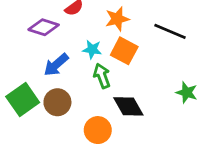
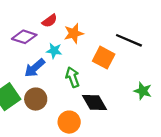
orange star: (117, 19) -> (74, 33), moved
cyan star: (92, 49) -> (54, 51), moved
orange square: (124, 51) -> (104, 58), moved

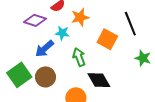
black line: (129, 40) -> (130, 24), turned 45
green star: (143, 91) -> (143, 58), moved

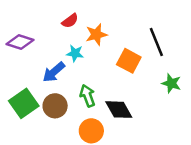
purple diamond: (35, 20) -> (20, 42), moved
green arrow: (79, 57) -> (88, 96), moved

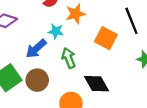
green arrow: (88, 96) -> (69, 58), moved

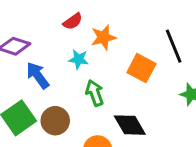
blue arrow: (36, 49) -> (38, 75), moved, turned 95

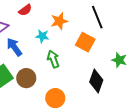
red semicircle: (73, 21) -> (25, 10), moved
black line: (174, 46) -> (97, 17), moved
black diamond: (130, 125) -> (96, 81), moved, turned 50

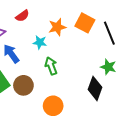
black line: (97, 17) -> (109, 33), moved
orange square: (85, 42) -> (85, 23), moved
green star: (119, 60) -> (108, 67), moved

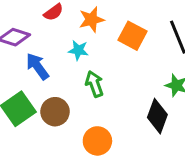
orange square: (85, 23) -> (133, 36), moved
orange star: (57, 27) -> (92, 20), moved

